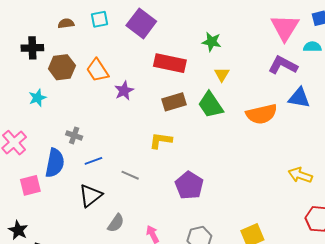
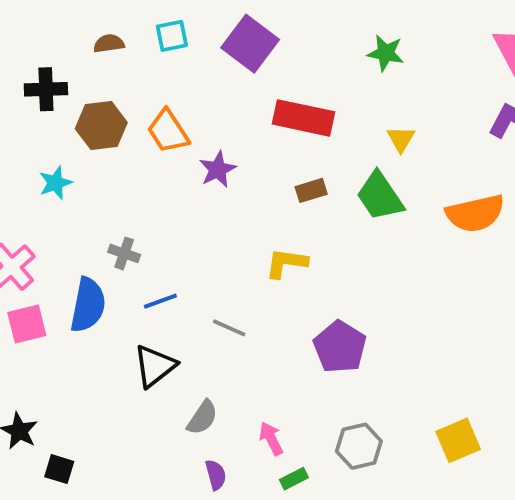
green star: (212, 42) -> (386, 53), moved
brown rectangle: (174, 102) -> (311, 190), size x0.7
pink square: (30, 185) -> (27, 324), moved

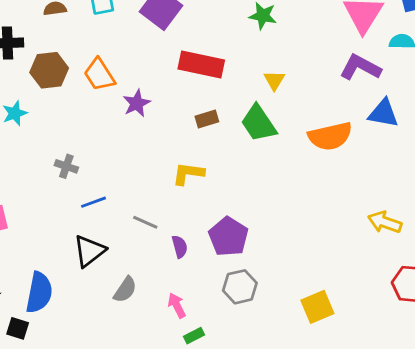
blue semicircle: (88, 305) -> (39, 293), moved
gray hexagon: (359, 446) -> (240, 287), moved
purple semicircle: (216, 475) -> (180, 247), moved

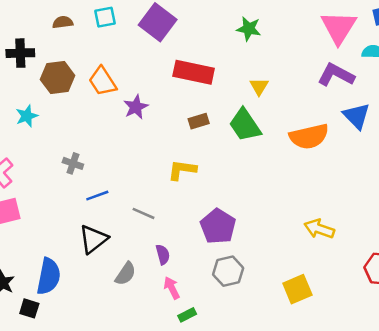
blue triangle: (383, 113) -> (357, 116), turned 36
yellow arrow: (385, 222) -> (319, 229), moved
purple semicircle: (180, 247) -> (163, 255), moved

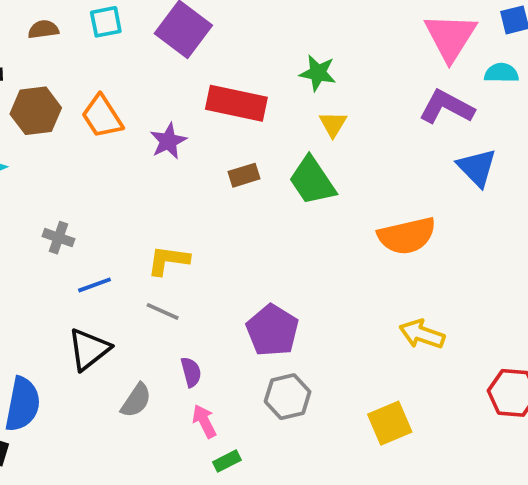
green star: (249, 29) -> (318, 73), moved
purple star: (136, 107) -> (168, 141), moved
orange semicircle: (309, 136) -> (407, 236), moved
yellow L-shape: (182, 170) -> (168, 260), moved

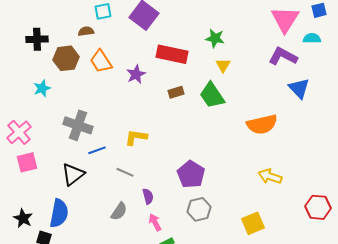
brown semicircle: (43, 29) -> (86, 31), moved
gray cross: (58, 238) -> (78, 125), size x1.8
gray line: (163, 311) -> (125, 172), moved
black triangle: (89, 349) -> (73, 174), moved

